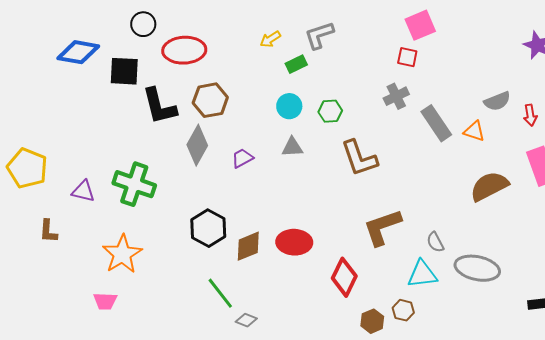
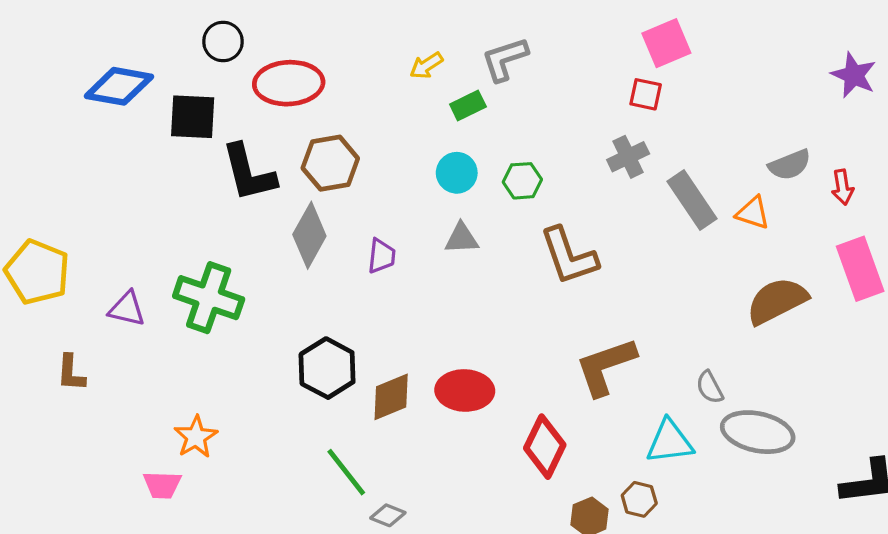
purple trapezoid: (242, 158) -> (381, 256), turned 125
gray semicircle: (435, 242) -> (710, 387), moved
orange star: (122, 254) -> (196, 437), moved, size x0.7

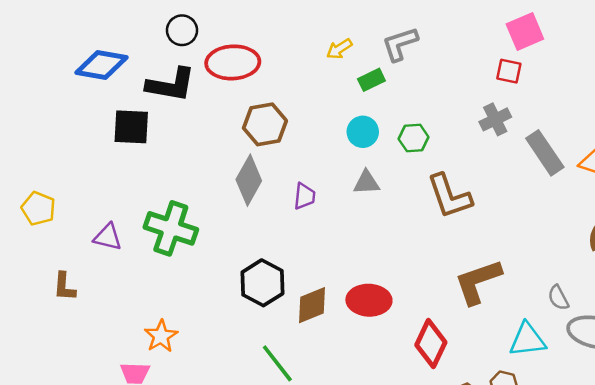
black square: (193, 117) -> (131, 127), moved
black L-shape: (249, 173) -> (171, 85), moved, turned -66
yellow pentagon: (37, 272) -> (38, 209), size x0.7

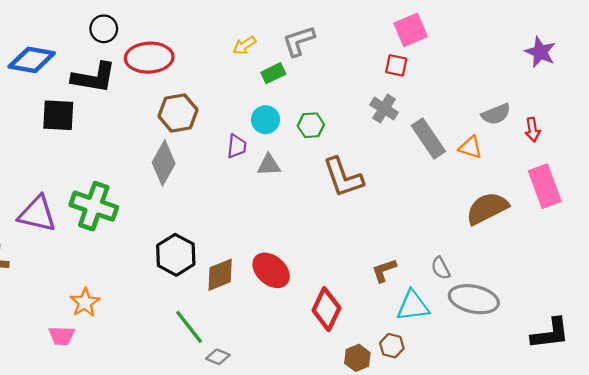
gray cross: (495, 119) -> (384, 109), turned -32
purple trapezoid: (305, 196) -> (237, 146), moved
purple triangle: (108, 237) -> (37, 214), size x1.5
brown L-shape: (478, 282) -> (384, 270), moved, size x0.6
red ellipse: (369, 300) -> (271, 270), turned 39

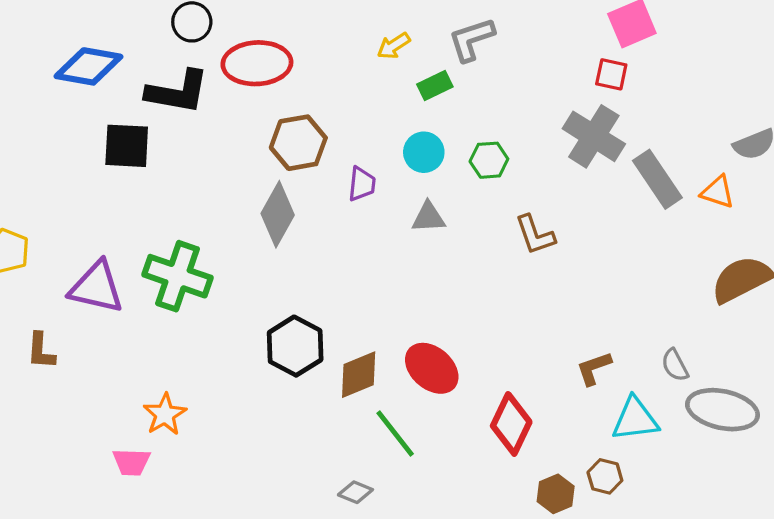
gray cross: (384, 109) -> (594, 136), size x1.5
purple trapezoid: (237, 146) -> (362, 184), moved
brown L-shape: (343, 177) -> (535, 235), size x0.7
green line: (189, 327) -> (395, 433), moved

